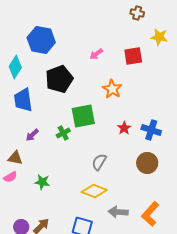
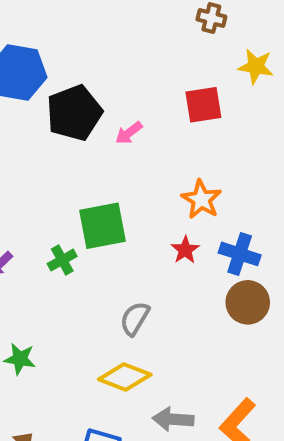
pink arrow: (96, 54) -> (129, 133), moved
black pentagon: (59, 79) -> (74, 113), moved
orange star: (112, 89) -> (201, 200), moved
brown circle: (147, 163) -> (248, 302), moved

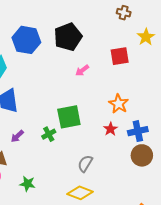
yellow star: (256, 66) -> (146, 37), turned 30
black pentagon: (74, 113) -> (68, 37), moved
blue cross: (240, 254) -> (138, 131), turned -30

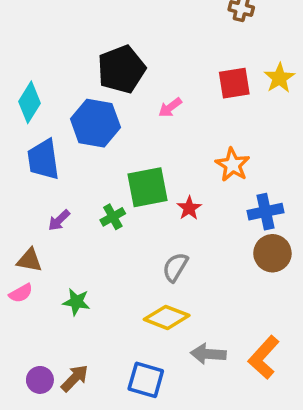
black pentagon: (68, 37) -> (121, 69), moved
yellow star: (146, 37) -> (279, 78), moved
blue hexagon: (26, 40) -> (95, 123), moved
red star: (110, 129) -> (189, 208), moved

